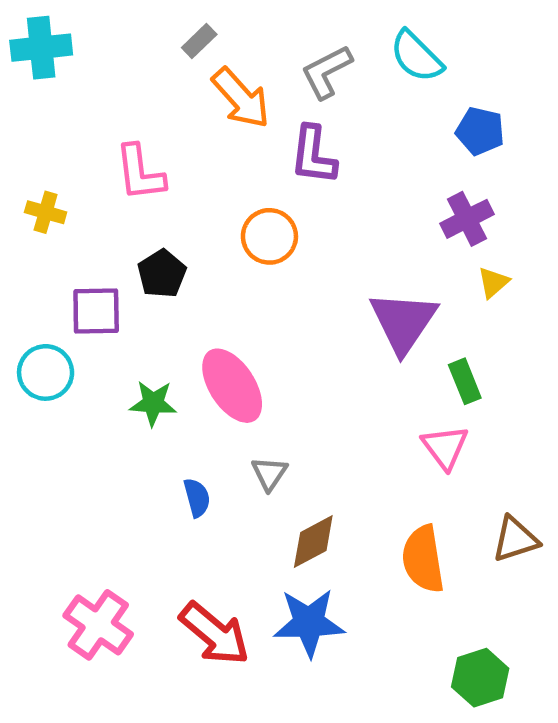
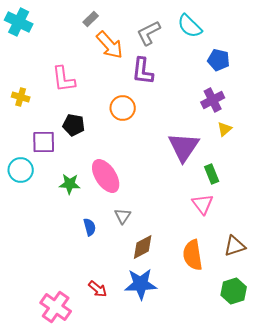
cyan cross: (41, 48) -> (19, 22), turned 32
black pentagon: (162, 274) -> (74, 125), turned -30
pink cross: (98, 625) -> (56, 307), moved
red arrow: (215, 634) -> (98, 289), size x0.6
green hexagon: (480, 678) -> (234, 291), moved

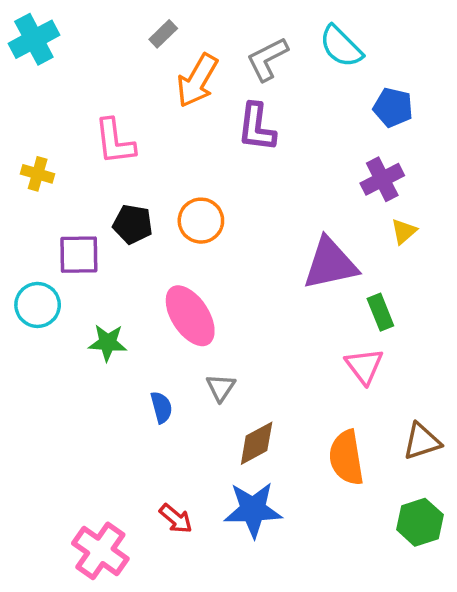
cyan cross: (19, 22) -> (34, 39), turned 36
orange arrow: (110, 45) -> (197, 81), turned 72
orange circle: (123, 108) -> (201, 221), moved
purple triangle: (184, 147) -> (330, 264), turned 44
green star: (70, 184) -> (108, 343), moved

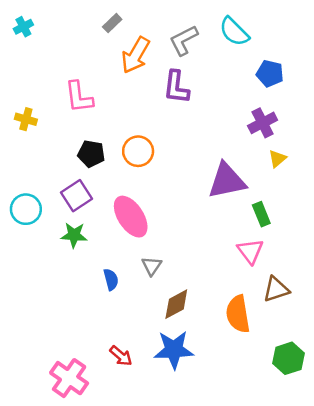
cyan cross: (34, 39) -> (23, 27), size x0.6
purple square: (79, 255) -> (76, 196), moved, turned -32
brown triangle: (422, 441) -> (276, 289), moved

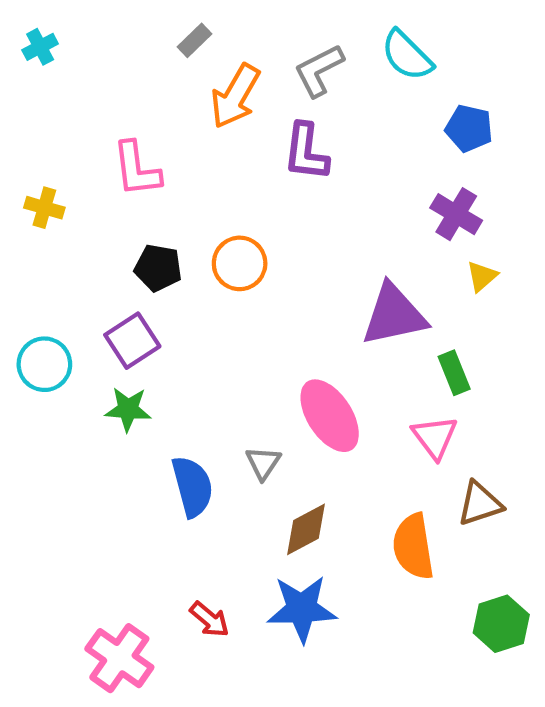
purple cross: (263, 123) -> (456, 214), turned -32
pink ellipse: (131, 217) -> (330, 416), moved
blue semicircle: (111, 279) -> (192, 486), size x1.6

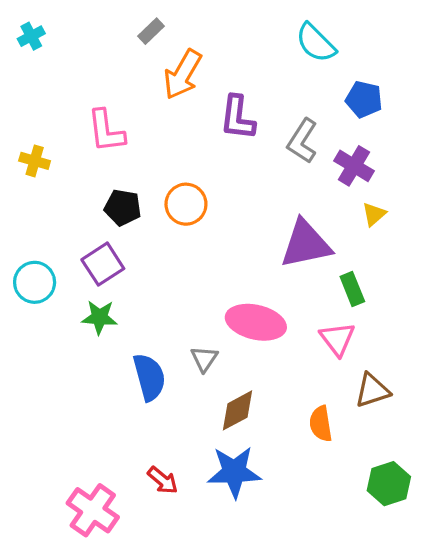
gray L-shape: (319, 70) -> (302, 141), moved, turned -30
pink ellipse: (330, 416) -> (256, 322), turned -44
orange semicircle: (413, 547) -> (321, 424), size x0.7

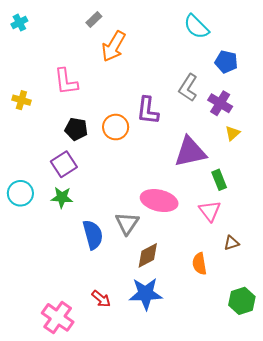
purple L-shape: (238, 118) -> (148, 110), moved
cyan circle: (35, 282) -> (20, 193), moved
gray triangle: (204, 359) -> (127, 223), size x1.4
brown triangle: (372, 390) -> (232, 243), size x0.7

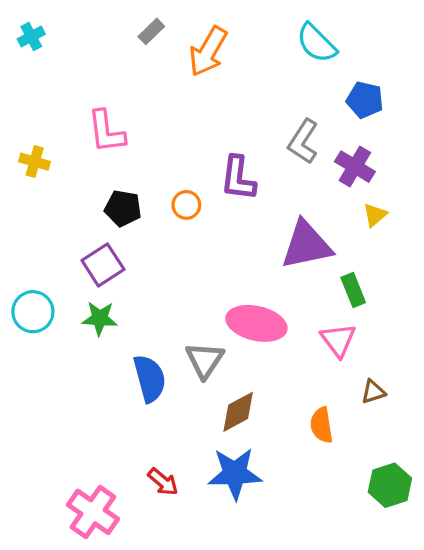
orange arrow: (114, 46) -> (208, 51), moved
orange circle: (116, 127) -> (186, 205), size x0.7

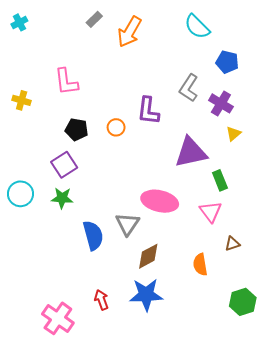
red arrow: (163, 482) -> (102, 300), turned -150

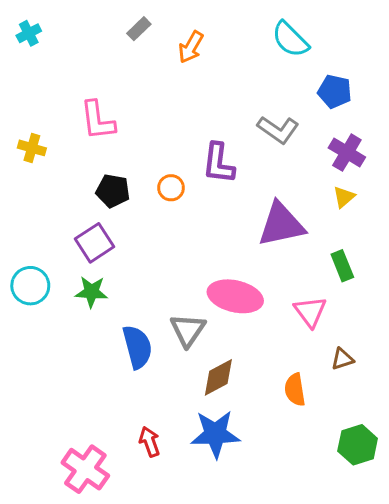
orange arrow: (130, 32) -> (191, 47), size x0.7
gray L-shape: (189, 88) -> (278, 130), turned -88
purple cross: (221, 103) -> (347, 153), moved
green rectangle: (220, 180) -> (342, 266), moved

